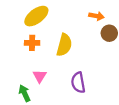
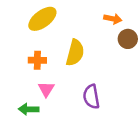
orange cross: (32, 43) -> (37, 60), moved
green arrow: (25, 93) -> (29, 109), turned -63

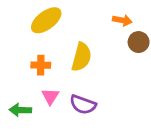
purple semicircle: (91, 97) -> (83, 105), moved, turned -60
green arrow: (29, 109) -> (20, 110), moved

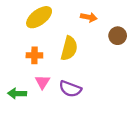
orange arrow: (122, 20) -> (89, 17), moved

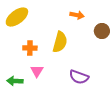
yellow ellipse: (39, 17) -> (17, 17), moved
purple semicircle: (70, 89) -> (79, 77), moved

